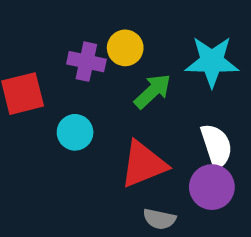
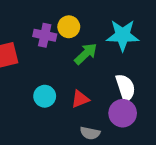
cyan circle: (75, 132) -> (45, 96), moved
red triangle: (143, 164) -> (80, 99), size x0.6

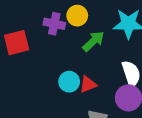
cyan circle: (45, 96) -> (69, 82), moved

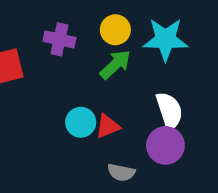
yellow circle: (77, 16) -> (115, 30), moved

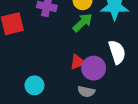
cyan circle: (81, 122) -> (34, 85), moved
purple circle: (165, 145) -> (94, 68), moved

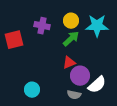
white semicircle: (117, 52) -> (97, 85), moved, turned 66
red triangle: (78, 62) -> (69, 63), moved

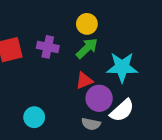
purple cross: (42, 26) -> (48, 47), moved
cyan star: (97, 26) -> (122, 67), moved

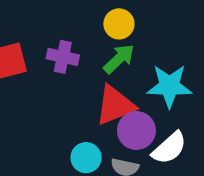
red triangle: (84, 81) -> (115, 105), size x1.6
cyan circle: (34, 117) -> (86, 158), moved

